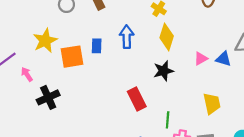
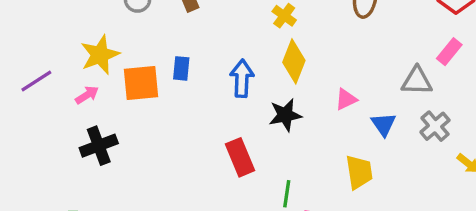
blue arrow: (127, 37) -> (242, 78), moved
blue triangle: (223, 59) -> (384, 124), moved, turned 35
pink arrow: (27, 74) -> (87, 95), moved, turned 88

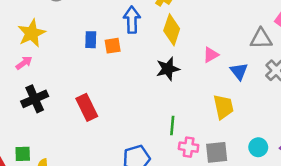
blue arrow: (242, 78) -> (132, 20), moved
orange square: (141, 83) -> (113, 46), moved, size x0.6
red rectangle: (240, 157) -> (87, 107), moved

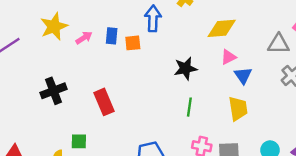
yellow diamond: (172, 30) -> (222, 28), moved, turned 64
pink arrow: (24, 63) -> (84, 38), moved
blue triangle: (239, 71) -> (243, 75), moved
green line: (172, 125) -> (189, 107), moved
green square: (23, 154) -> (79, 141), moved

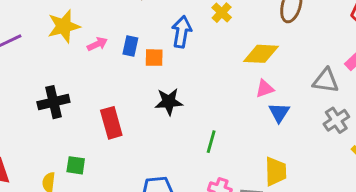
black star: (186, 68) -> (169, 102), moved
yellow trapezoid: (238, 109) -> (276, 171), moved

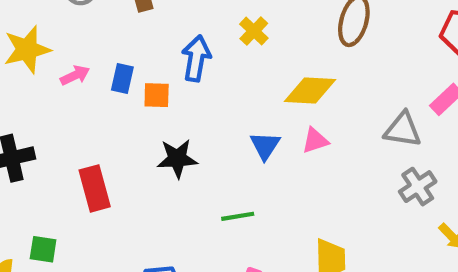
blue triangle: (279, 113) -> (265, 146), moved
green line: (211, 142) -> (238, 216), turned 65

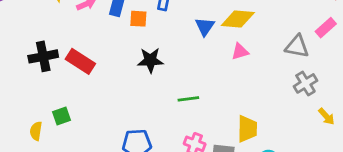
blue triangle: (265, 146) -> (205, 27), moved
red rectangle: (95, 188) -> (80, 61), moved, turned -44
green square: (43, 249) -> (62, 116), turned -30

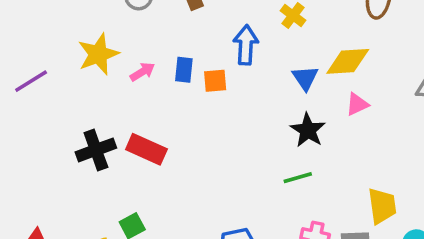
black star: (150, 60) -> (308, 130), moved, turned -30

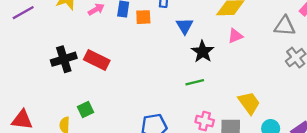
blue triangle: (305, 78) -> (185, 26), moved
yellow trapezoid: (382, 206) -> (249, 103), turned -30

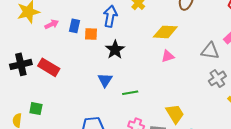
blue triangle: (185, 26) -> (105, 80), moved
black star: (203, 52) -> (115, 50), moved
green square: (86, 110) -> (36, 109), turned 32

